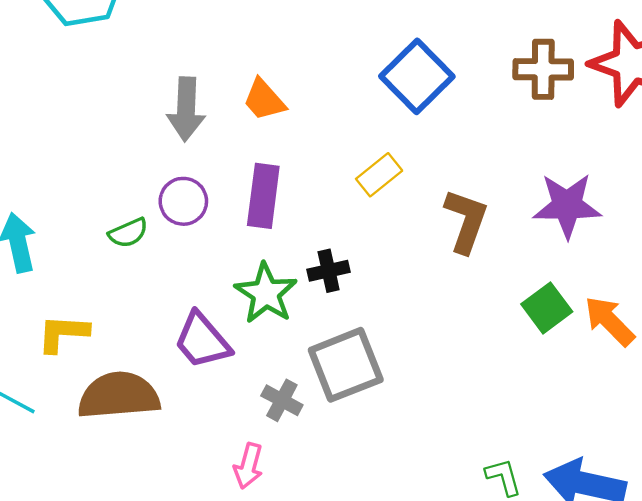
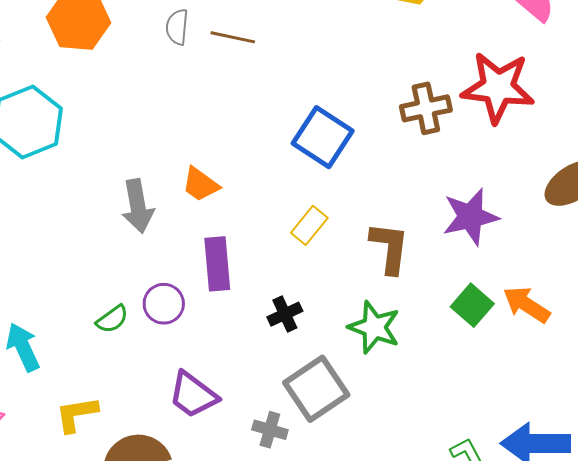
purple circle: (183, 201) -> (164, 304), moved
green star: (266, 293) -> (374, 327), moved

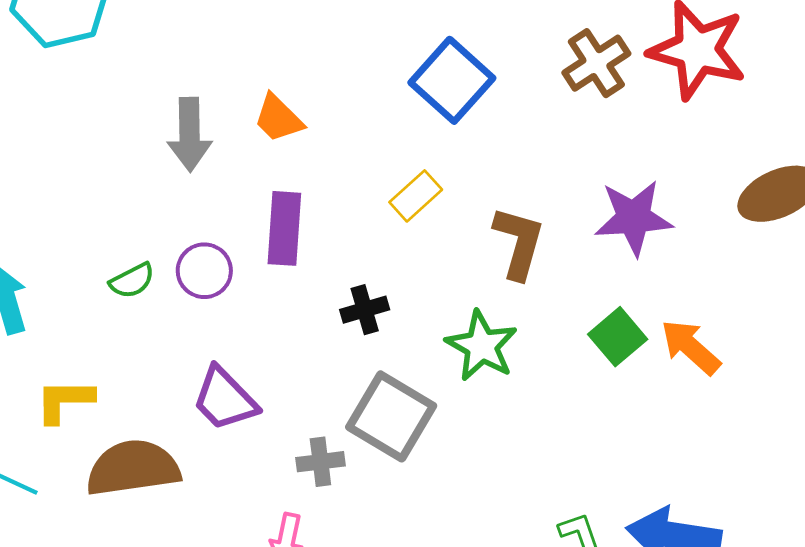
brown cross: (426, 108) -> (596, 63), turned -30
gray square: (316, 389) -> (391, 416), turned -34
gray cross: (270, 430) -> (320, 462), turned -32

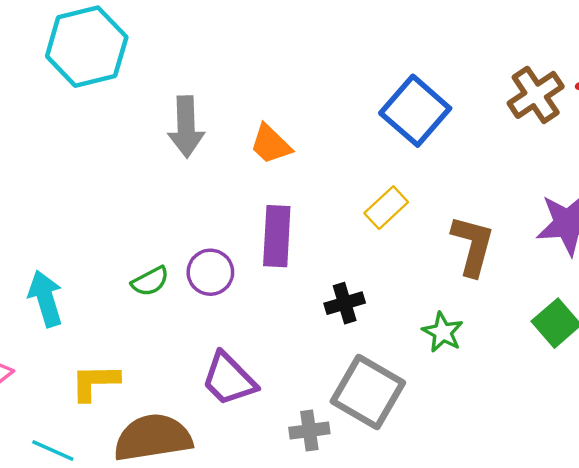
gray arrow: (190, 135) -> (186, 127), moved
green star: (482, 346) -> (443, 332), size x0.7

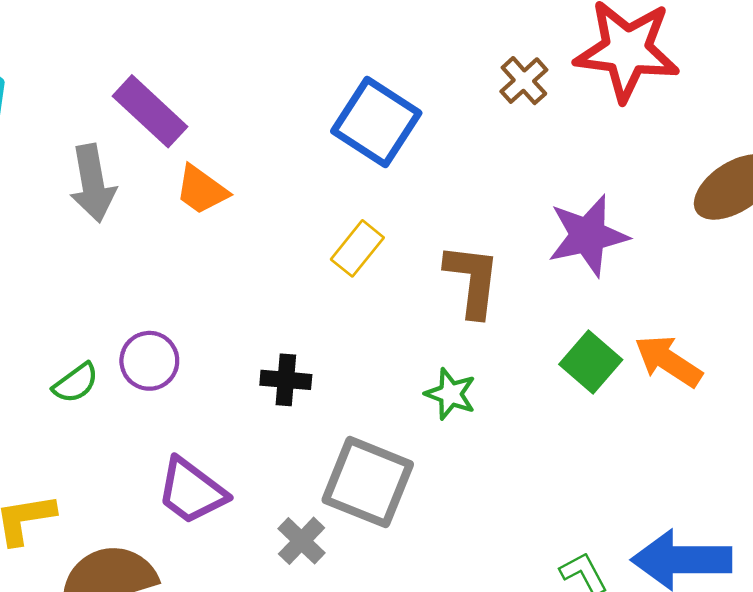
brown cross: (536, 95) -> (524, 81), size x0.7
purple rectangle: (277, 236) -> (150, 111), moved, turned -42
black cross: (345, 303) -> (286, 380), moved, turned 30
gray cross: (309, 431) -> (302, 541), turned -30

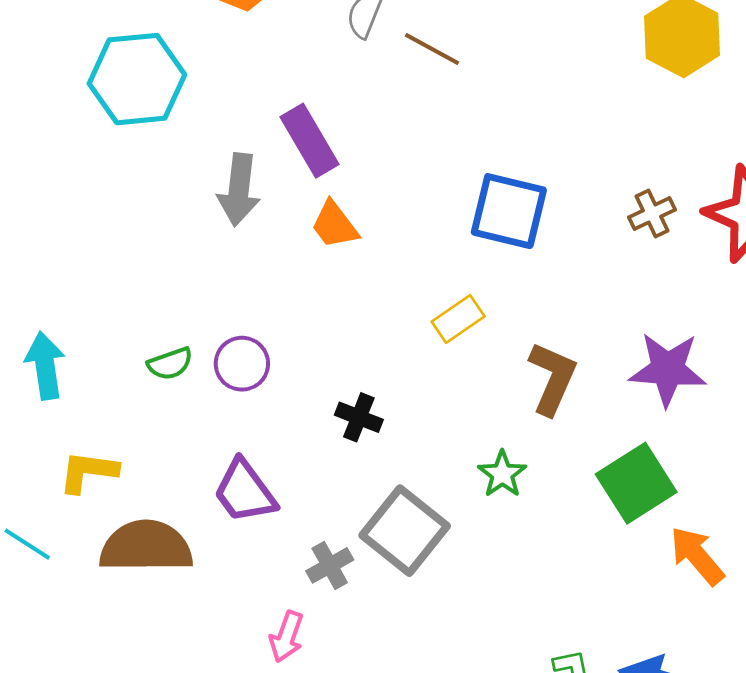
blue square: (376, 122) -> (509, 211), turned -36
orange arrow: (668, 361) -> (697, 556), moved
green square: (591, 362) -> (636, 483), size x1.4

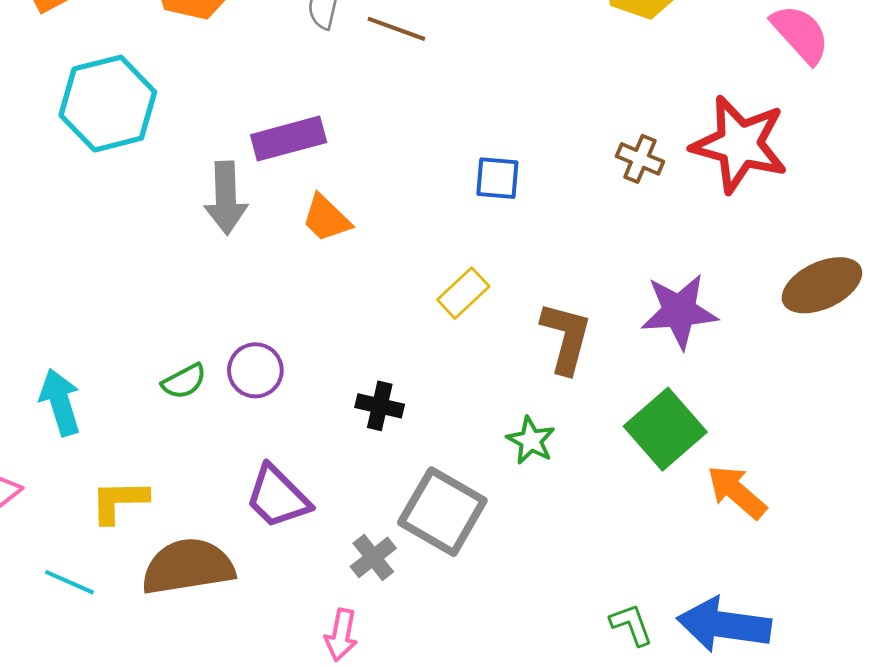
purple rectangle: (309, 141) -> (289, 139), turned -66
blue square: (509, 211) -> (497, 178), size x0.6
brown cross: (652, 214) -> (640, 159), turned -33

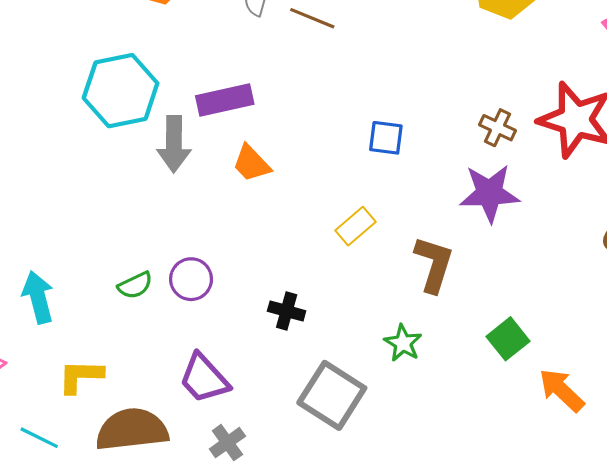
cyan hexagon: (108, 104) -> (121, 91), moved
purple star: (679, 311) -> (489, 193), moved
green square: (665, 429) -> (508, 339), size x0.7
gray cross: (373, 557) -> (227, 443), moved

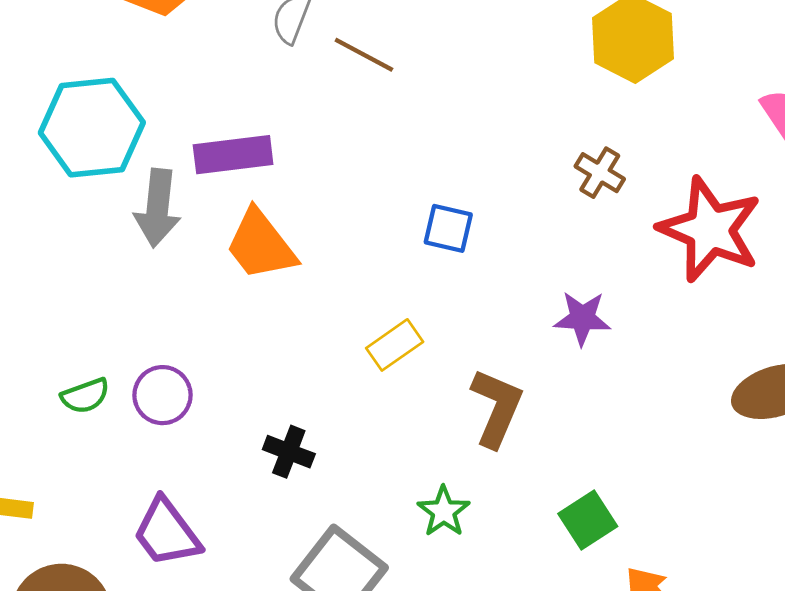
brown cross: (498, 128) -> (600, 173), moved
orange trapezoid: (251, 163) -> (261, 245), size x1.4
purple star: (489, 193) -> (582, 318), size x0.7

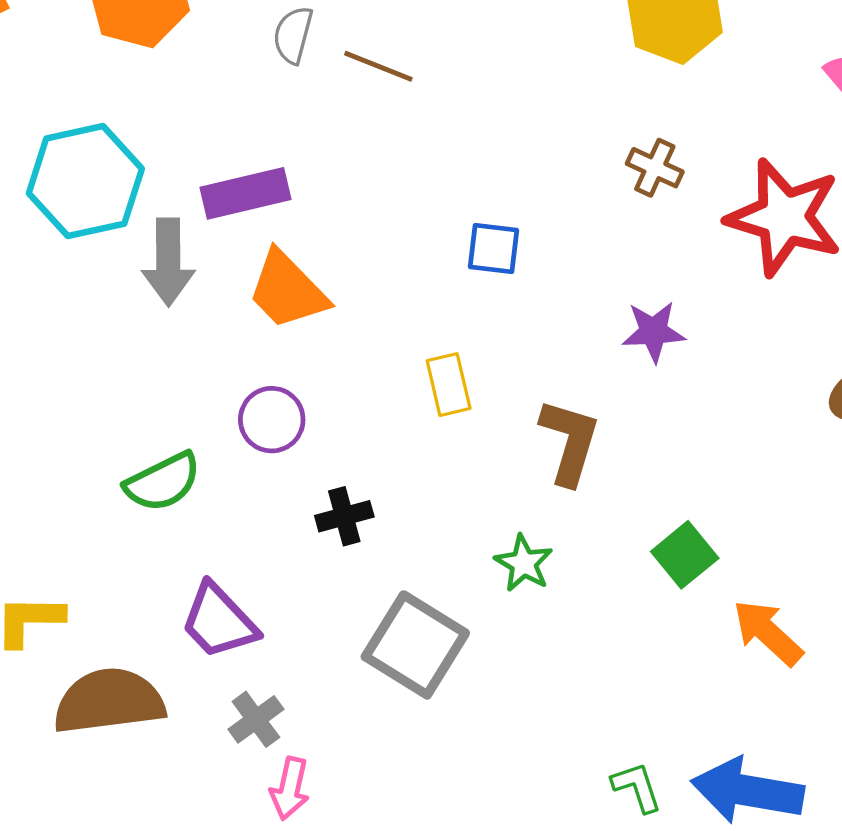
yellow rectangle: (395, 345) -> (449, 385), turned -62
purple circle: (163, 395) -> (272, 420), moved
green semicircle: (85, 396) -> (163, 482), moved, size x1.4
black cross: (289, 452) -> (344, 516), turned -30

